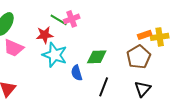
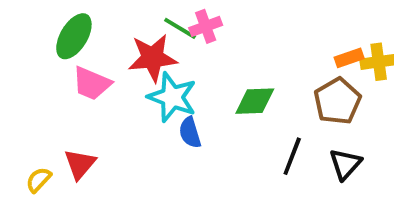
red star: (45, 35) -> (153, 58), size x1.4
blue semicircle: (77, 73) -> (190, 133), moved
black line: (104, 87) -> (292, 156), moved

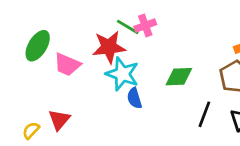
green ellipse: (74, 36) -> (38, 46), moved

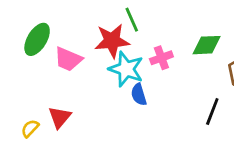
pink cross: (145, 26) -> (161, 58), moved
green line: (128, 27) -> (132, 20), turned 35
green diamond: (179, 77) -> (207, 45), moved

